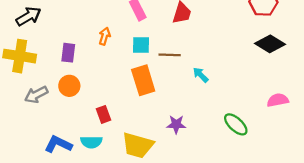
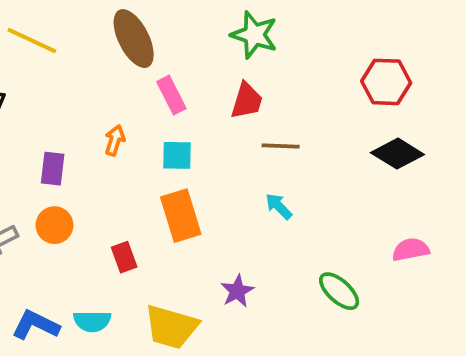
brown line: (170, 55) -> (281, 146), moved
red rectangle: (103, 114) -> (124, 257), moved
purple star: (176, 124) -> (237, 291), turned -30

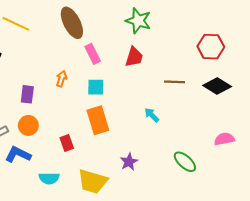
brown line: (281, 146) -> (175, 82), moved
blue L-shape: (36, 325) -> (18, 154), moved

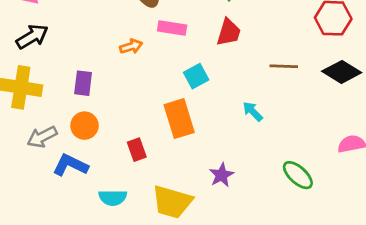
pink rectangle: (93, 54) -> (172, 28), turned -54
orange arrow: (62, 79) -> (131, 46), moved, turned 56
cyan square: (96, 87) -> (196, 76), moved, turned -30

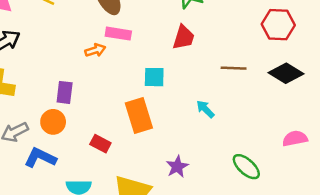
pink rectangle: (172, 28) -> (118, 34), moved
cyan square: (196, 76) -> (154, 77), turned 30
purple rectangle: (83, 83) -> (65, 92), moved
red rectangle: (137, 150) -> (100, 144), turned -42

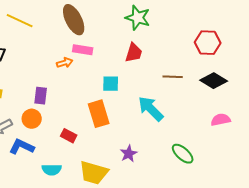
cyan arrow: (205, 109) -> (151, 109), size x1.8
pink semicircle: (295, 139) -> (221, 120), moved

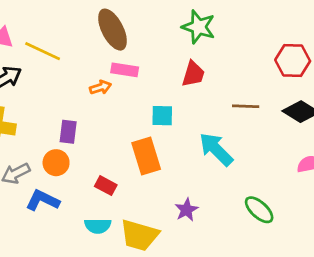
yellow line: (20, 21) -> (43, 51), moved
cyan semicircle: (52, 170) -> (98, 226), moved

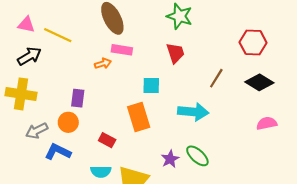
red trapezoid: (193, 74) -> (175, 53), turned -35
brown line: (246, 106) -> (216, 78), turned -60
cyan arrow: (216, 149) -> (193, 112), turned 140
green ellipse: (259, 210) -> (197, 156), moved

